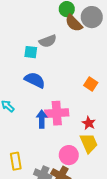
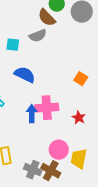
brown semicircle: (74, 23) -> (47, 18), moved
cyan square: (31, 52) -> (13, 45), moved
yellow trapezoid: (89, 143) -> (79, 159), moved, turned -145

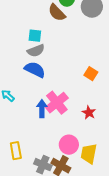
gray semicircle: (38, 36) -> (36, 51), moved
cyan square: (13, 45) -> (35, 36), moved
pink cross: (47, 108) -> (57, 103), turned -35

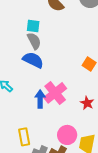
gray semicircle: (36, 51) -> (34, 41), turned -96
yellow rectangle: (16, 151) -> (24, 137), moved

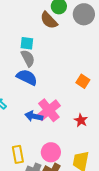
blue arrow: (40, 99) -> (34, 116), turned -78
pink circle: (67, 135) -> (51, 152), moved

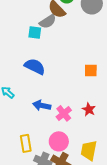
gray semicircle: (28, 58) -> (48, 21), moved, turned 84
orange square: (83, 81) -> (91, 70), turned -32
pink cross: (49, 110) -> (64, 113), moved, size x0.7

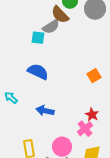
orange square: (91, 70) -> (94, 76), turned -32
pink cross: (64, 113) -> (85, 129), moved

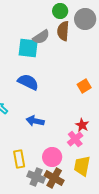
brown semicircle: (60, 15) -> (63, 31), moved, turned 48
cyan square: (38, 38) -> (28, 48), size x1.5

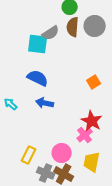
gray circle: (85, 19) -> (95, 26), moved
blue arrow: (35, 121) -> (45, 103), moved
red star: (82, 125) -> (92, 121), size x1.5
yellow rectangle: (19, 159) -> (29, 155), turned 36

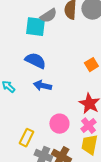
pink cross: (85, 135) -> (88, 126), moved
pink circle: (62, 153) -> (59, 124), moved

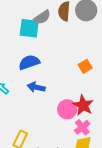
blue semicircle: (35, 61) -> (29, 62), turned -45
pink circle: (59, 124) -> (67, 109), moved

